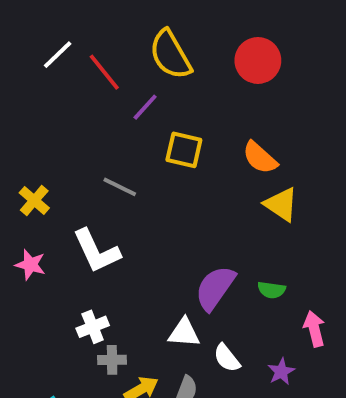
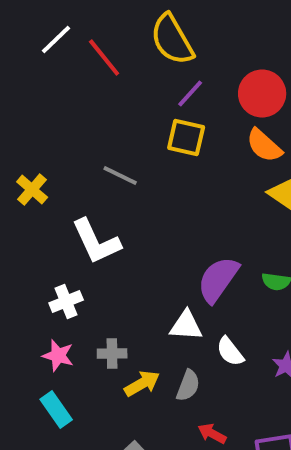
red circle: (258, 60) -> (262, 94), moved
purple line: (145, 107) -> (190, 94), moved
pink star: (30, 265) -> (58, 356), moved
white cross: (93, 327) -> (66, 302), moved

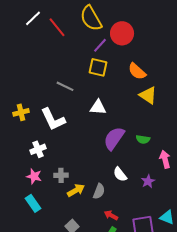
red circle: (262, 94) -> (122, 33), moved
yellow cross: (32, 190) -> (21, 112), moved, turned 35
white triangle: (186, 326) -> (98, 107), moved

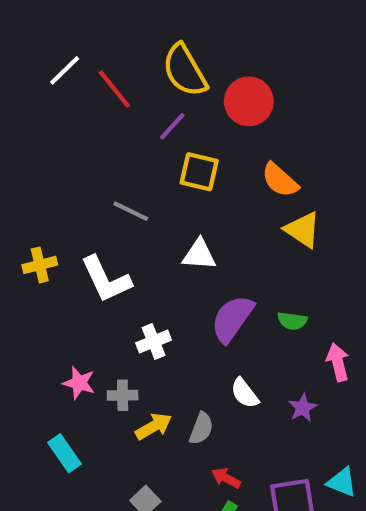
purple line: (100, 45) -> (172, 126), moved
white cross: (38, 149) -> (154, 341), moved
pink star: (34, 176) -> (79, 383), moved

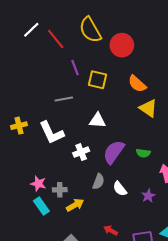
purple line: (172, 126) -> (75, 68), moved, turned -63
gray line: (131, 211) -> (64, 99), turned -36
white cross: (154, 341) -> (81, 152), moved
gray semicircle: (201, 428) -> (98, 182), moved
cyan rectangle: (65, 453) -> (41, 206), moved

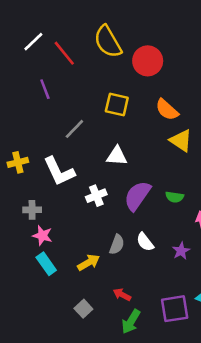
purple line: (75, 68) -> (45, 89), moved
gray line: (64, 99) -> (74, 129), turned -36
gray semicircle: (98, 182) -> (117, 245), moved
gray cross: (60, 190) -> (32, 210), moved
red arrow: (111, 230) -> (122, 295), moved

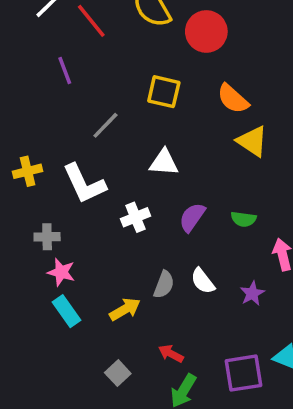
purple semicircle: (137, 196) -> (192, 217), size x0.7

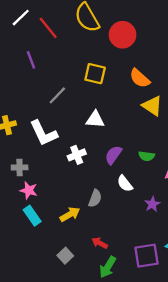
white semicircle: (203, 281) -> (125, 184), moved

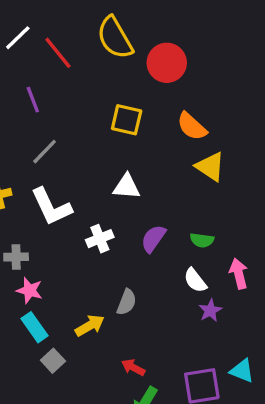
gray line: (57, 95) -> (45, 152), moved
white semicircle: (125, 184) -> (195, 280), moved
gray square: (65, 256) -> (53, 361), moved

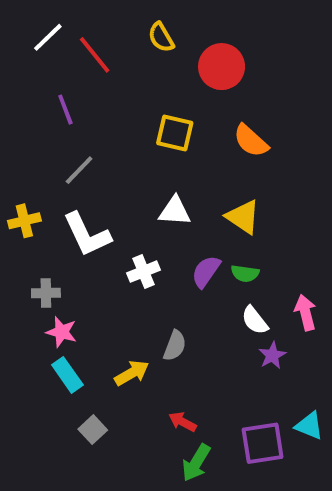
yellow semicircle: (115, 38) -> (161, 37), size x0.6
yellow triangle: (210, 167) -> (243, 217), moved
green semicircle: (202, 240) -> (245, 273), moved
gray square: (53, 361) -> (93, 430), moved

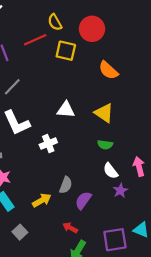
yellow semicircle: (161, 37) -> (55, 22), moved
red line: (95, 55) -> (35, 40), moved, turned -75
yellow square: (175, 133) -> (66, 51), moved
purple semicircle: (206, 272) -> (83, 200), moved

